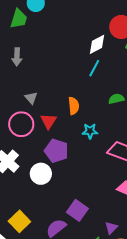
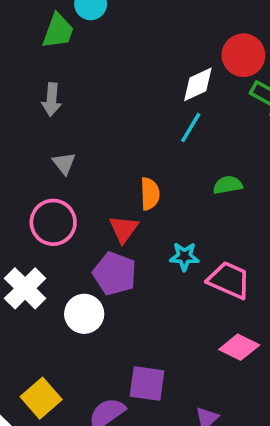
gray triangle: (31, 98) -> (64, 163), moved
red triangle: (49, 121) -> (124, 229), moved
cyan star: (90, 131) -> (184, 256), moved
purple square: (77, 210) -> (147, 384), turned -30

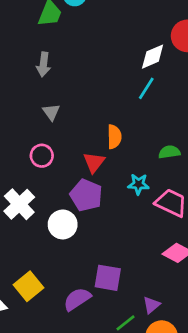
green semicircle: (228, 185) -> (169, 152), moved
pink circle: (53, 222) -> (42, 156), size x0.7

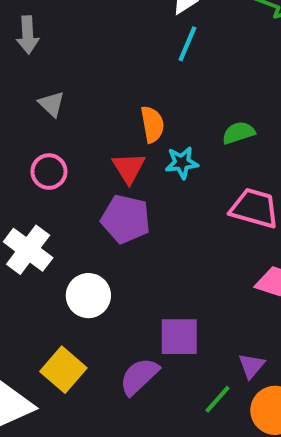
cyan star: (138, 184) -> (182, 163), moved
white circle: (63, 224) -> (88, 296), moved

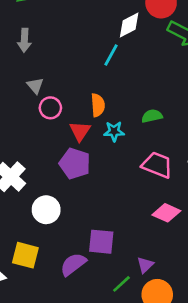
cyan line: (187, 44) -> (111, 55), moved
pink circle: (49, 172) -> (50, 108), moved
yellow square: (63, 370) -> (25, 255), turned -32

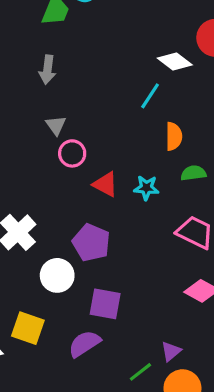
white diamond: (129, 25) -> (175, 62), turned 60
orange semicircle: (98, 105) -> (174, 136), moved
red triangle: (80, 131) -> (105, 184), turned -40
purple pentagon: (75, 164) -> (91, 243), moved
purple square: (101, 242) -> (105, 304), moved

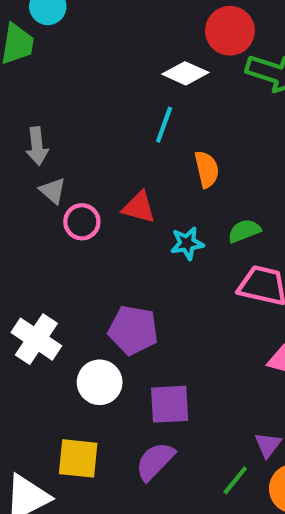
gray arrow: (47, 70) -> (37, 146), moved
green semicircle: (193, 173) -> (244, 231), moved
red triangle: (105, 184) -> (139, 207), moved

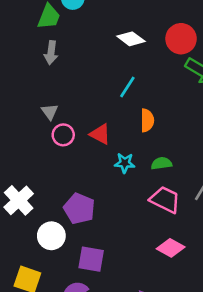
white diamond: (185, 73) -> (131, 39), moved
gray arrow: (37, 146) -> (51, 53), moved

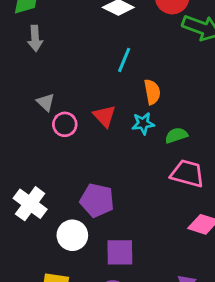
red triangle: (100, 134) -> (104, 116), turned 30
cyan star: (125, 163) -> (143, 123), moved

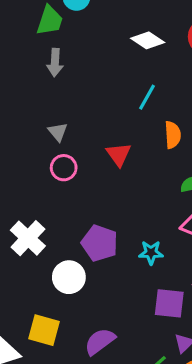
cyan star: (143, 123) -> (151, 253), moved
pink circle: (65, 124) -> (64, 168), moved
purple square: (120, 252) -> (169, 303), moved

